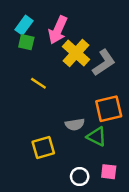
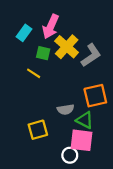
cyan rectangle: (24, 25) -> (24, 33), moved
green square: (26, 42) -> (43, 53), moved
pink square: (109, 172) -> (81, 140), moved, size x1.6

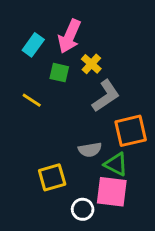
yellow cross: (67, 47) -> (91, 64), size x0.6
gray L-shape: (91, 55) -> (106, 96), moved
yellow line: (34, 73) -> (32, 100), moved
white circle: (70, 155) -> (83, 209), moved

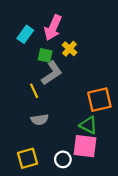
gray L-shape: (106, 96) -> (52, 73), moved
yellow line: (32, 100) -> (34, 91), moved, turned 32
gray semicircle: (90, 150) -> (40, 120), moved
yellow square: (52, 177) -> (27, 158), moved

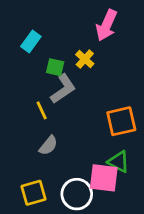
pink arrow: (53, 28) -> (106, 25), moved
gray semicircle: (40, 120) -> (48, 145), turned -42
green triangle: (88, 125) -> (119, 162), moved
white circle: (63, 159) -> (77, 194), size x1.5

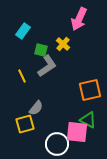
yellow line: (42, 110) -> (22, 76), moved
yellow square: (34, 193) -> (25, 124), moved

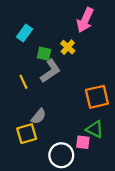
pink square: (77, 132) -> (83, 142), size x0.6

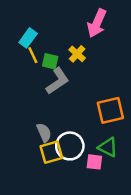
yellow line: (23, 82) -> (33, 55), moved
gray semicircle: (39, 116) -> (44, 132), turned -63
yellow square: (27, 134) -> (51, 152), moved
white circle: (61, 155) -> (70, 146), moved

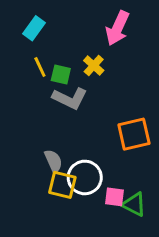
cyan rectangle: (28, 38) -> (34, 28), moved
gray L-shape: (58, 81) -> (70, 98), turned 60
green triangle: (108, 147) -> (134, 204), moved
yellow square: (51, 152) -> (62, 185), turned 30

